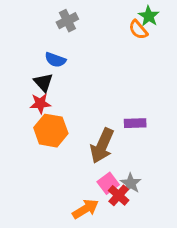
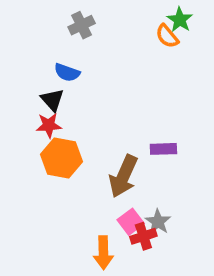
red cross: (119, 195) -> (143, 236), turned 30
orange arrow: (85, 209) -> (103, 253), turned 120

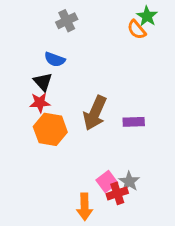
brown arrow: (123, 176) -> (95, 113), moved

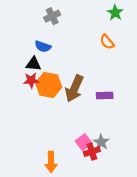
orange semicircle: (137, 30) -> (107, 42), moved
black triangle: (43, 82) -> (33, 64), turned -42
orange hexagon: (50, 129) -> (49, 85), moved
orange arrow: (85, 207) -> (51, 162), moved

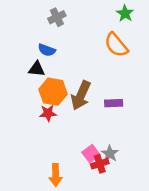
orange semicircle: (107, 42) -> (116, 45), size x1.5
red star: (31, 80) -> (48, 113), moved

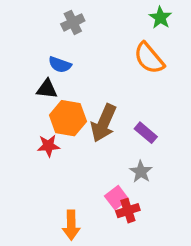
purple rectangle: (114, 103) -> (146, 133), turned 42
red star: (48, 113) -> (48, 146), moved
gray star: (110, 154) -> (141, 172), moved

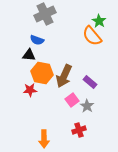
green star: (160, 18) -> (99, 21), moved
gray cross: (73, 22) -> (45, 14), size x1.5
pink square: (117, 198) -> (72, 100), moved

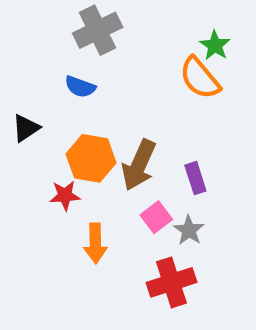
black triangle: (29, 55) -> (26, 128), moved, turned -40
purple rectangle: (90, 82) -> (195, 178), turned 32
red cross: (79, 130) -> (171, 282), size x1.5
orange arrow: (44, 139) -> (95, 243), moved

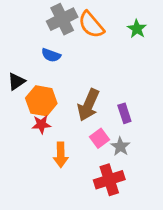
orange semicircle: (200, 78) -> (91, 25), moved
orange hexagon: (91, 158) -> (41, 101), moved

